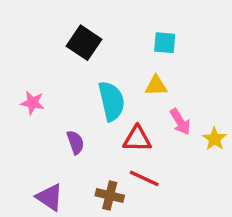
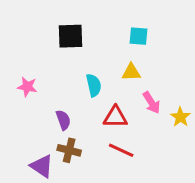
black square: (84, 43) -> (71, 36), turned -36
cyan semicircle: (111, 101) -> (94, 85), size x0.7
brown cross: (110, 196) -> (69, 150), moved

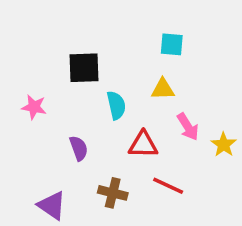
black square: (71, 36) -> (84, 68), moved
brown cross: (69, 150) -> (113, 193), moved
red line: (121, 150) -> (168, 186), moved

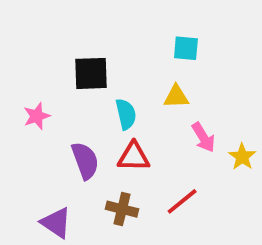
pink star: (34, 107) -> (37, 116), turned -30
red triangle: (143, 145) -> (134, 157), moved
purple semicircle: (79, 148) -> (85, 161), size x1.4
red line: (168, 186) -> (182, 201), turned -64

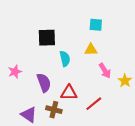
pink star: (37, 116) -> (15, 72), moved
red triangle: (134, 157) -> (69, 93), moved
brown cross: (122, 209) -> (54, 110), moved

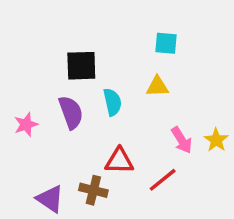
pink arrow: (105, 71) -> (182, 140), moved
purple semicircle: (44, 83) -> (71, 112), moved

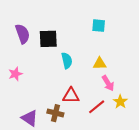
yellow triangle: (157, 86) -> (100, 64), moved
purple semicircle: (71, 112) -> (23, 34), moved
yellow star: (216, 140) -> (120, 102), moved

